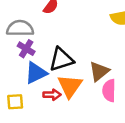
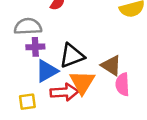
purple cross: (26, 49) -> (35, 47), turned -30
brown triangle: (99, 71) -> (111, 65), turned -45
red arrow: (52, 95) -> (65, 92), size x1.5

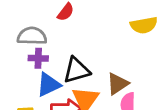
brown triangle: (111, 65) -> (118, 84), turned 50

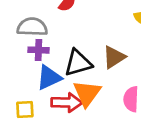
brown triangle: (118, 84) -> (114, 57), moved

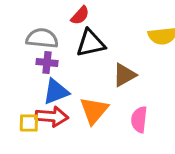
black triangle: (78, 63) -> (91, 43), moved
red arrow: (67, 102) -> (52, 116), moved

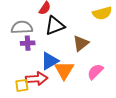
blue triangle: (56, 92) -> (50, 61), moved
pink semicircle: (139, 120) -> (95, 72), turned 48

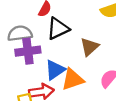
purple cross: (28, 43) -> (28, 51), size x1.5
orange triangle: (64, 70) -> (73, 79), turned 45

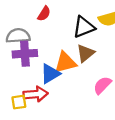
black triangle: (58, 29) -> (84, 27), moved
orange triangle: (73, 79) -> (65, 62), moved

